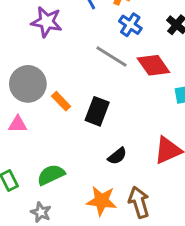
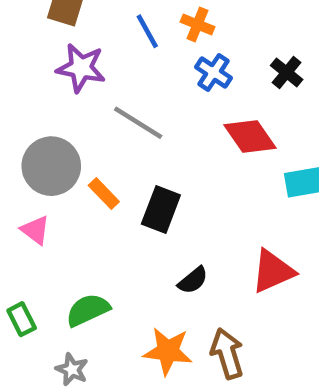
gray line: (112, 56) -> (138, 123), moved
pink triangle: (18, 124) -> (35, 230), turned 36

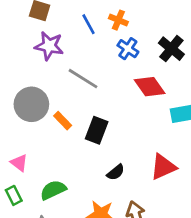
black cross: (287, 72) -> (171, 49), size x1.4
pink triangle: (35, 230) -> (19, 163), moved

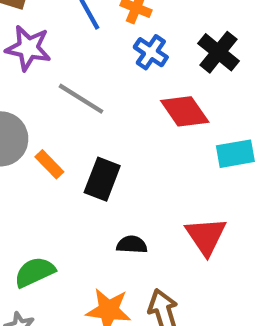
red triangle: (163, 167) -> (206, 236), turned -40
black semicircle: (116, 172) -> (132, 245), turned -138

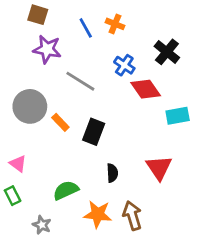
blue cross: (151, 52) -> (124, 65), moved
black semicircle: (132, 245) -> (112, 173), turned 84
green semicircle: (35, 272) -> (66, 190), moved

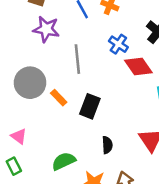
gray line: (80, 81) -> (77, 59), turned 52

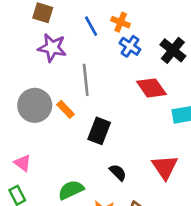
blue cross: (118, 44) -> (130, 46), moved
orange rectangle: (59, 98) -> (66, 109), moved
black semicircle: (107, 145) -> (118, 172), turned -42

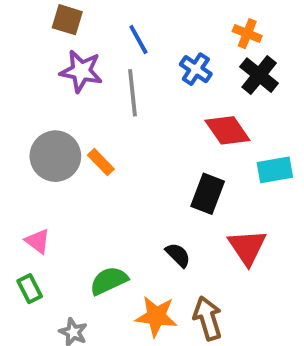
orange cross: (121, 22) -> (247, 34), moved
gray line: (86, 80) -> (133, 93), moved
black rectangle: (99, 131) -> (208, 194), moved

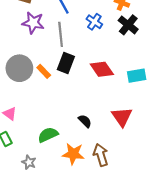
red diamond: (227, 130) -> (102, 69), moved
black rectangle: (208, 194) -> (66, 63), moved

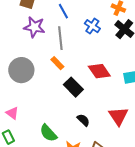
black rectangle: (66, 63) -> (73, 87), moved, turned -66
orange rectangle: (44, 71) -> (57, 63), moved
green semicircle: (48, 135) -> (48, 133), turned -108

